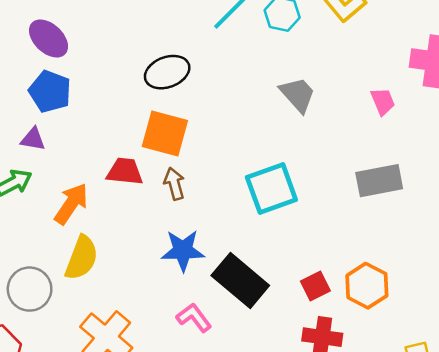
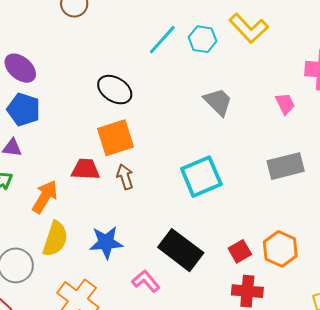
black ellipse: (167, 72) -> (115, 90), turned 56
orange square: (165, 133) -> (115, 138), turned -30
blue star: (183, 250) -> (106, 242), moved

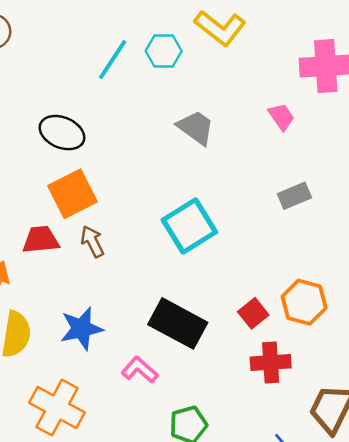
gray rectangle: (286, 166) -> (294, 196), size x0.7

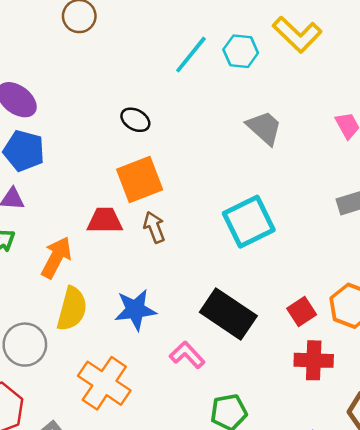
black ellipse: (62, 133) -> (135, 120), size x0.7

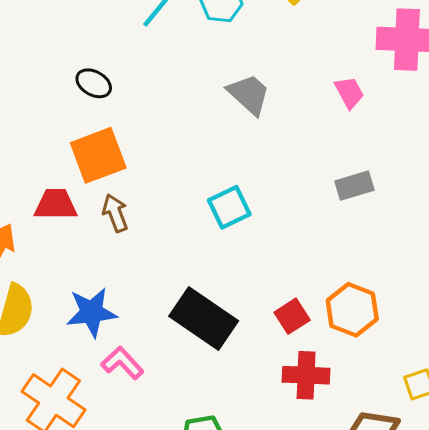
cyan square: (249, 222) -> (229, 207), size x0.7
pink L-shape: (187, 355) -> (122, 363), moved

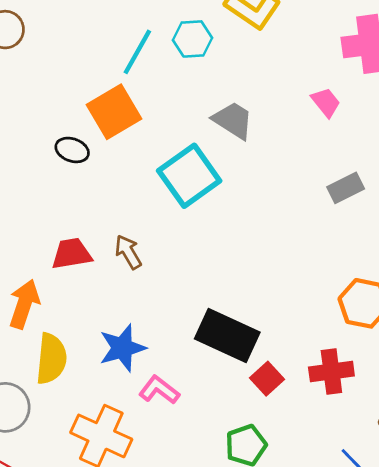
black ellipse: (94, 83) -> (72, 150), moved
orange square: (98, 155) -> (114, 112), moved
cyan square: (229, 207) -> (189, 176), moved, size x1.5
red square: (292, 316) -> (267, 379), moved

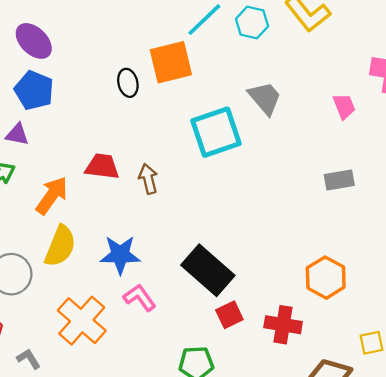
black ellipse: (72, 150) -> (128, 83), turned 40

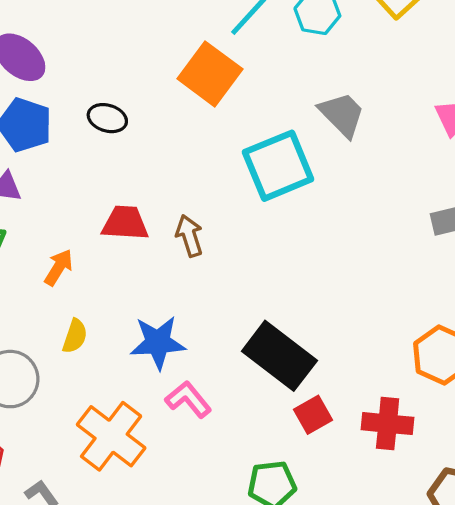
orange square: (171, 62) -> (210, 74), turned -36
black ellipse: (128, 83) -> (107, 118), moved, turned -56
orange arrow: (52, 195) -> (59, 267), size x0.7
yellow semicircle: (60, 246) -> (75, 336), size x0.6

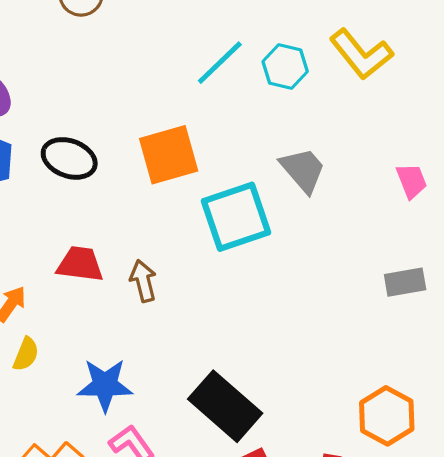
orange square: (210, 74) -> (169, 155), moved, turned 34
black ellipse: (107, 118) -> (69, 158), size x1.4
yellow semicircle: (75, 336) -> (26, 354), moved

